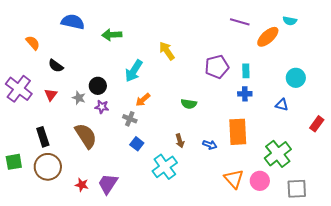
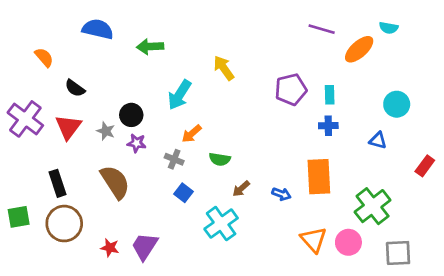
red triangle: (51, 95) -> (68, 127), size x1.5
green semicircle: (189, 104) -> (220, 159), moved
brown arrow: (180, 141) -> (241, 189), turned 64

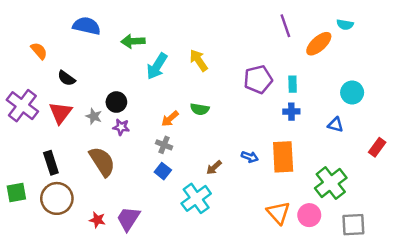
purple line: (322, 29) -> (285, 26), turned 55
cyan arrow: (180, 95) -> (157, 66), moved
gray cross: (174, 159) -> (164, 145), moved
green semicircle: (220, 159) -> (200, 109), moved
blue arrow: (281, 194) -> (250, 157), moved

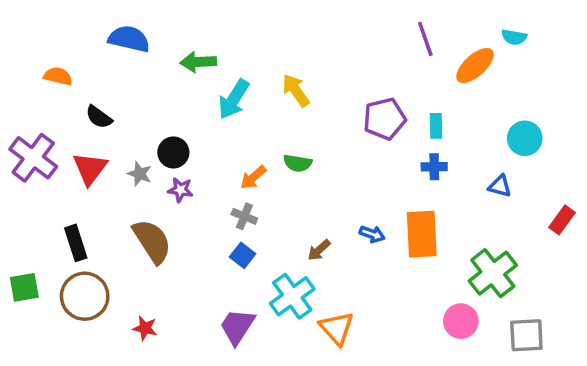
orange semicircle: (39, 51) -> (58, 76), turned -36
orange triangle: (278, 213) -> (337, 328), moved
purple trapezoid: (128, 219) -> (237, 326), moved

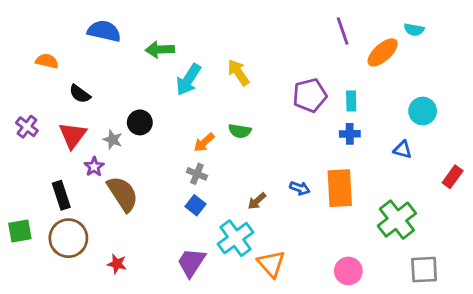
purple cross: (33, 158) -> (27, 127), size x0.6
purple star: (180, 190) -> (94, 167), moved, turned 30
pink circle: (461, 321) -> (348, 271), moved

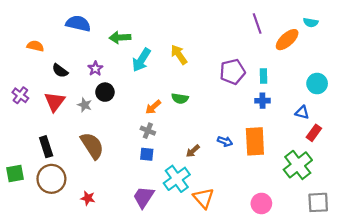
purple star: (94, 167) -> (95, 69), moved
red rectangle: (453, 177) -> (314, 133), moved
blue square: (196, 205) -> (147, 154), turned -32

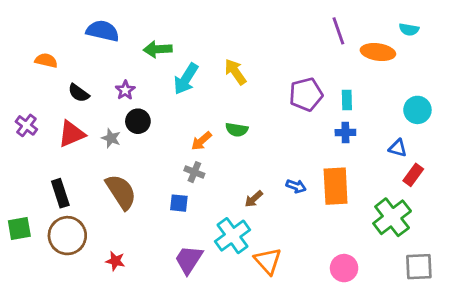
orange ellipse: (287, 40) -> (378, 52), turned 50
red triangle: (55, 102) -> (72, 134), turned 30
blue square: (147, 154) -> (179, 203), moved

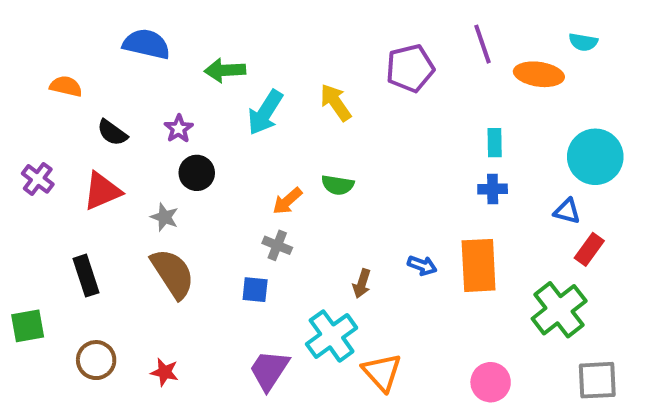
purple pentagon: (306, 94) -> (410, 68), moved
cyan circle: (417, 110) -> (595, 157), size x1.4
gray star: (111, 138) -> (165, 217), moved
brown arrow: (254, 199) -> (362, 284), turned -30
brown circle: (67, 236) -> (96, 360), moved, size x0.7

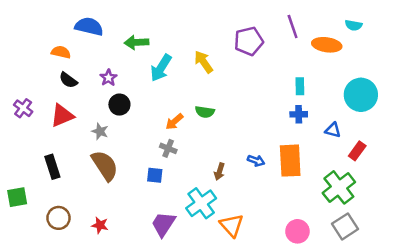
orange semicircle: (66, 86) -> (61, 52), moved
blue triangle: (567, 211) -> (333, 130), moved
gray square: (597, 380) -> (345, 226), moved, turned -30

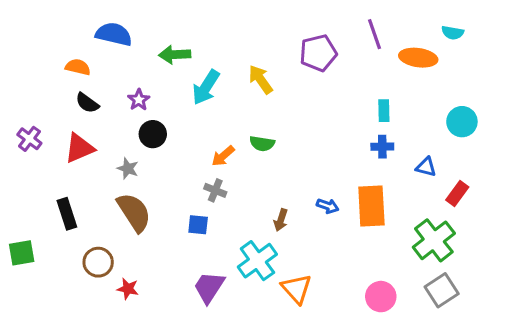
cyan circle: (361, 95) -> (462, 122), size x0.7
brown circle: (58, 218) -> (98, 262), moved

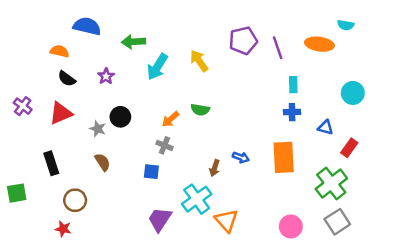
purple line: (375, 34) -> (278, 48), moved
black circle: (153, 134) -> (120, 117), moved
blue arrow: (328, 206) -> (241, 157), moved
brown semicircle: (134, 212) -> (103, 162), size x0.6
red star: (128, 289) -> (63, 229), moved

